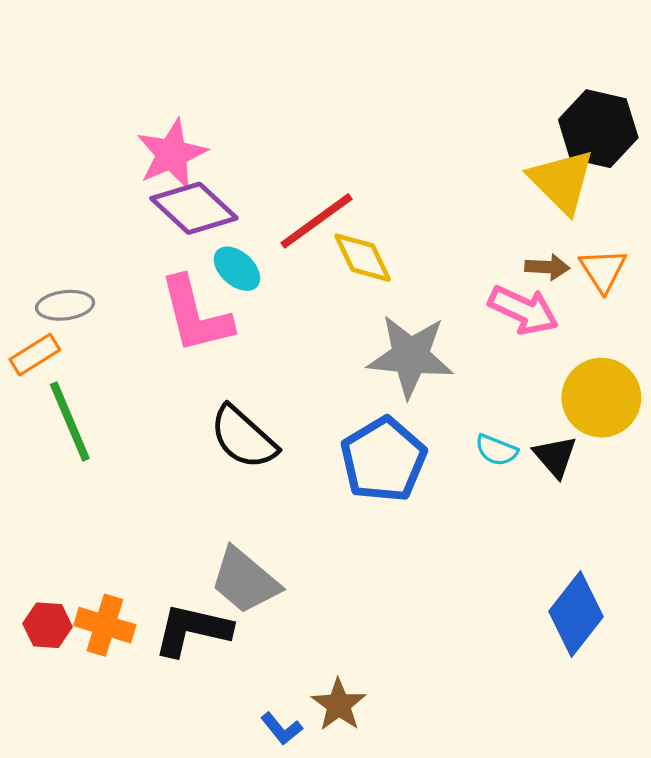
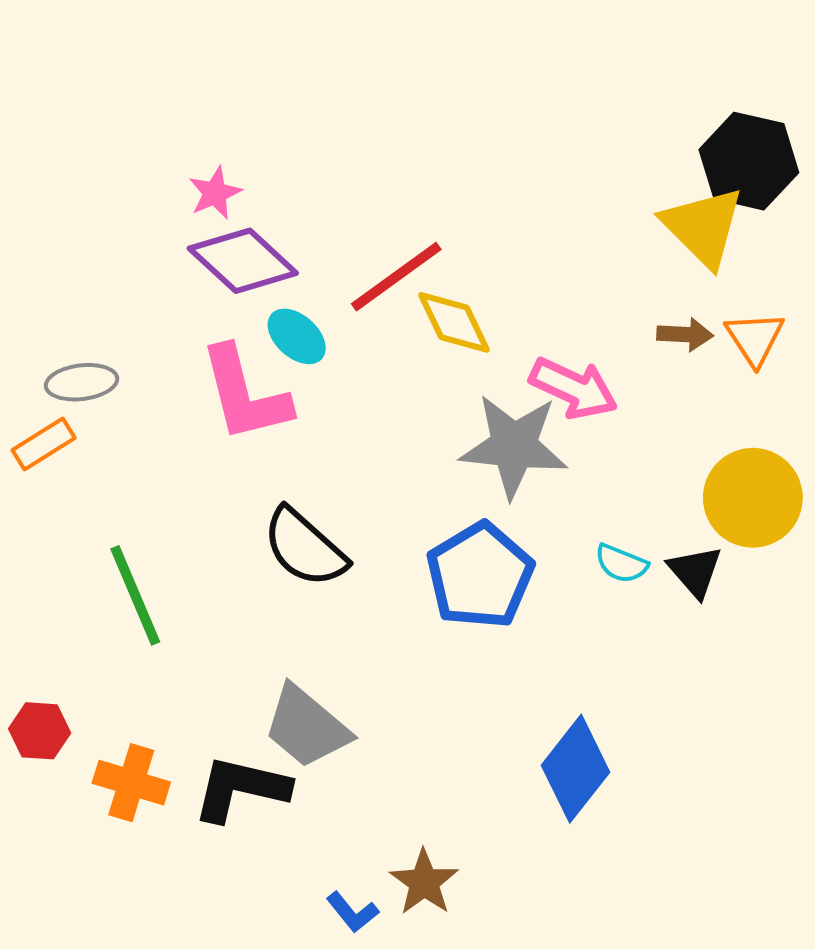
pink star: (172, 154) -> (215, 193), size x0.6
pink arrow: (523, 310) -> (574, 388), moved
green line: (70, 421) -> (135, 595), moved
blue diamond: (576, 614) -> (576, 769), moved
red hexagon: (48, 625) -> (40, 731), moved

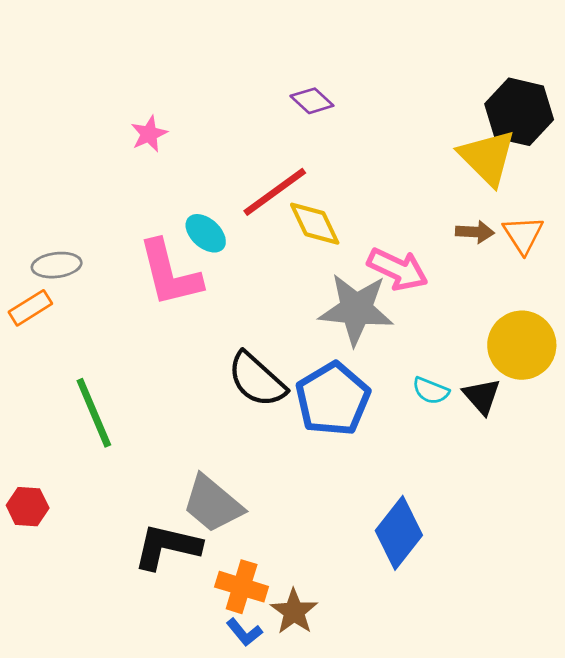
purple diamond: (243, 261) -> (312, 101), moved, size x0.6
black semicircle: (305, 548) -> (257, 380), moved
orange cross: (131, 783) -> (242, 587), moved

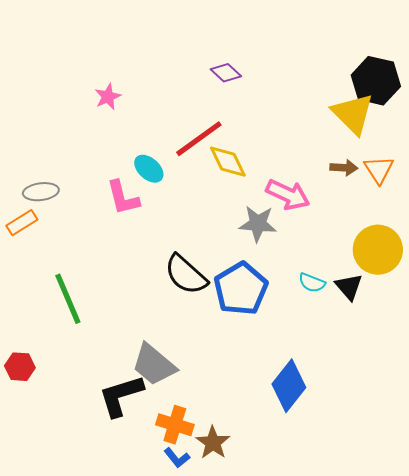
pink L-shape: (170, 273) -> (123, 198), size x0.7
gray star: (356, 309) -> (258, 224), size x0.7
black L-shape: (167, 547) -> (121, 396), turned -30

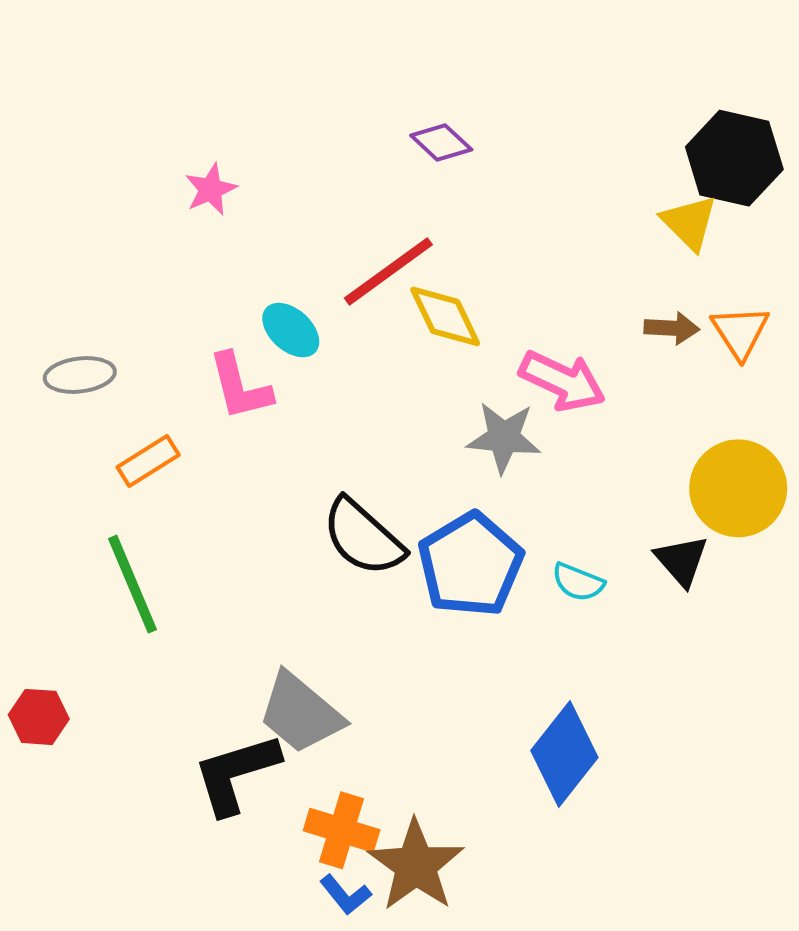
yellow triangle: (353, 114) -> (689, 223), size x0.7
orange rectangle: (22, 223) -> (148, 461), moved
cyan semicircle: (312, 283) -> (578, 582), moved
brown star: (213, 443) -> (416, 865), size x1.4

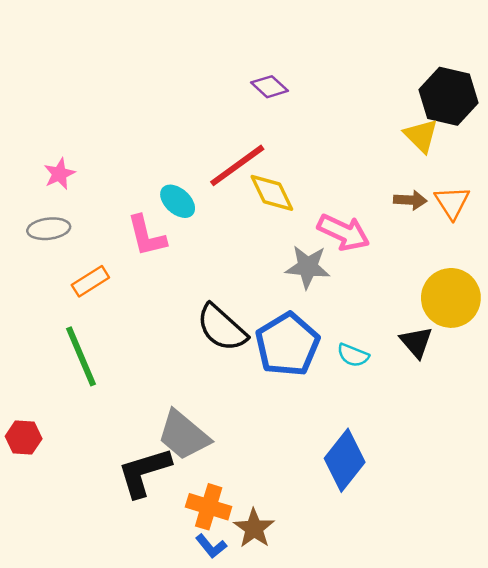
pink star: (211, 189) -> (59, 174), moved
brown star: (416, 865) -> (254, 528), size x0.7

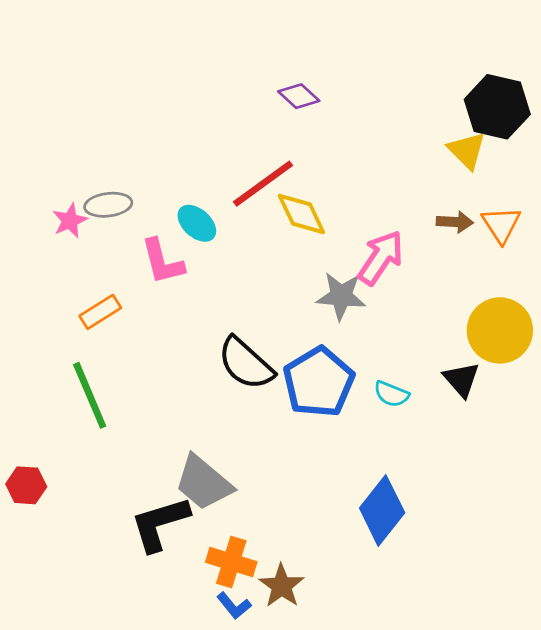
pink star: (59, 174) -> (70, 221), moved
gray ellipse: (49, 229) -> (108, 205), moved
pink arrow: (343, 232) -> (381, 258), turned -81

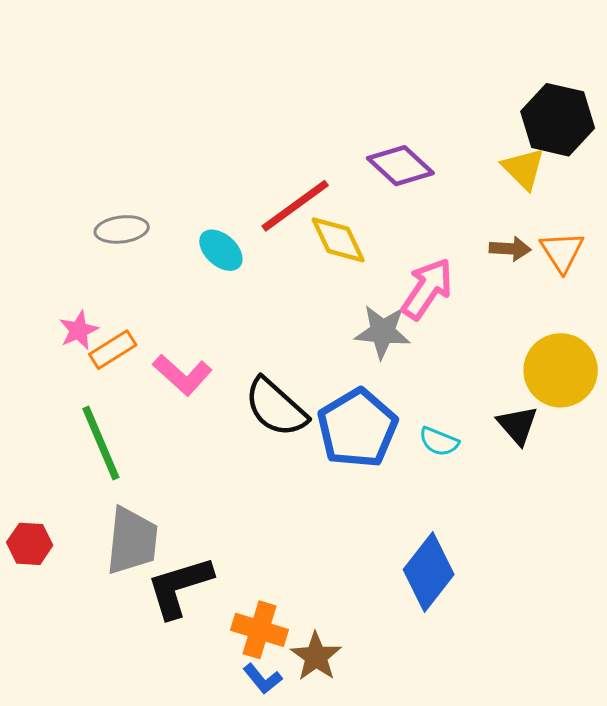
purple diamond: (299, 96) -> (400, 166), moved, size x1.4
pink star: (70, 221) -> (79, 330), moved
pink L-shape: (162, 262) -> (182, 375), moved, turned -34
gray trapezoid: (203, 483) -> (132, 541), moved, turned -124

